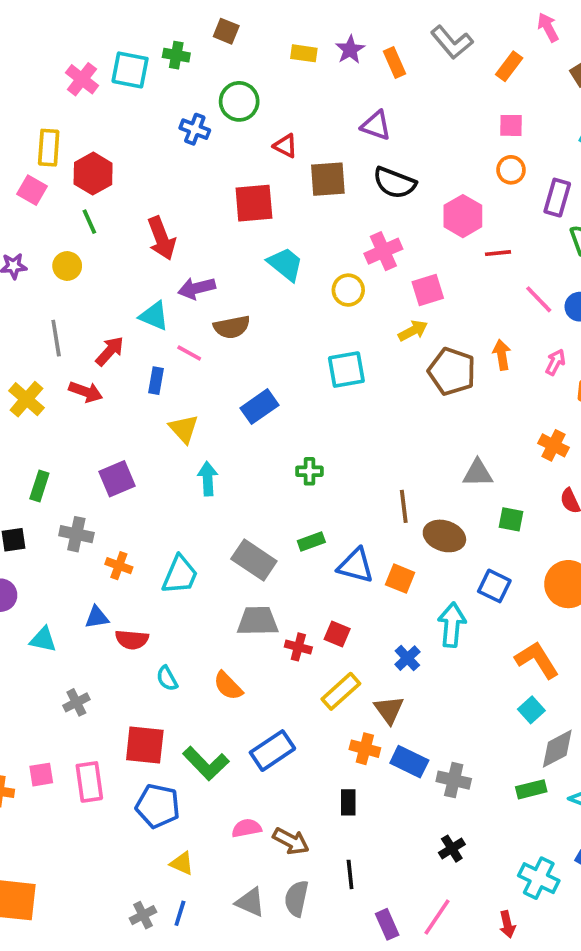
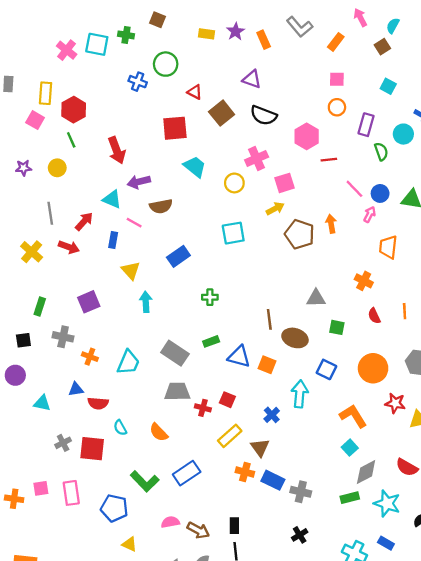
brown square: (328, 179) -> (222, 113), turned -35
pink arrow: (555, 362) -> (370, 214), moved
red square: (145, 745) -> (92, 449), moved
black rectangle: (348, 802) -> (234, 526), moved

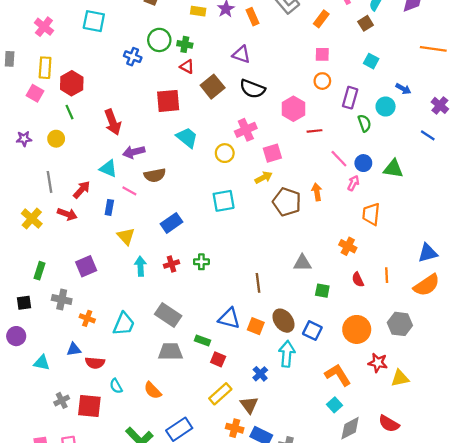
green cross: (126, 35) -> (185, 44), moved
pink cross: (67, 50) -> (44, 27), moved
brown ellipse: (295, 338) -> (283, 321), moved, turned 35
green rectangle: (211, 341) -> (203, 341), moved, turned 40
red cross: (203, 408) -> (171, 264), moved, turned -32

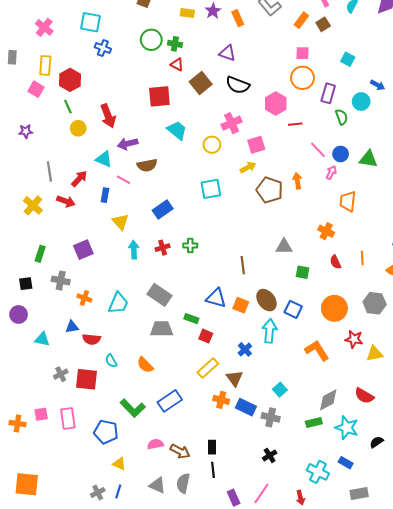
brown square: (366, 23) -> (323, 24), moved
blue cross: (133, 57) -> (103, 48), moved
orange circle: (322, 81) -> (302, 78), size x1.5
yellow circle: (56, 139) -> (78, 128), moved
cyan square: (335, 405) -> (280, 390), moved

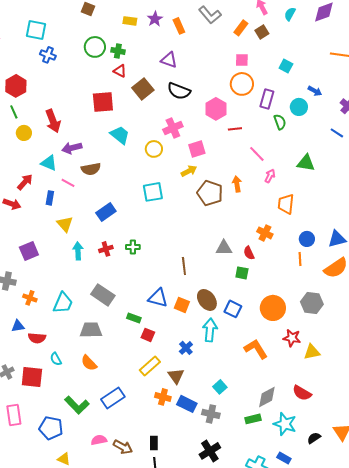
blue circle: (341, 154) -> (307, 239), moved
red semicircle: (335, 262) -> (249, 253), moved
gray trapezoid: (162, 329) -> (91, 330), moved
black cross: (270, 455) -> (210, 451), size x1.5

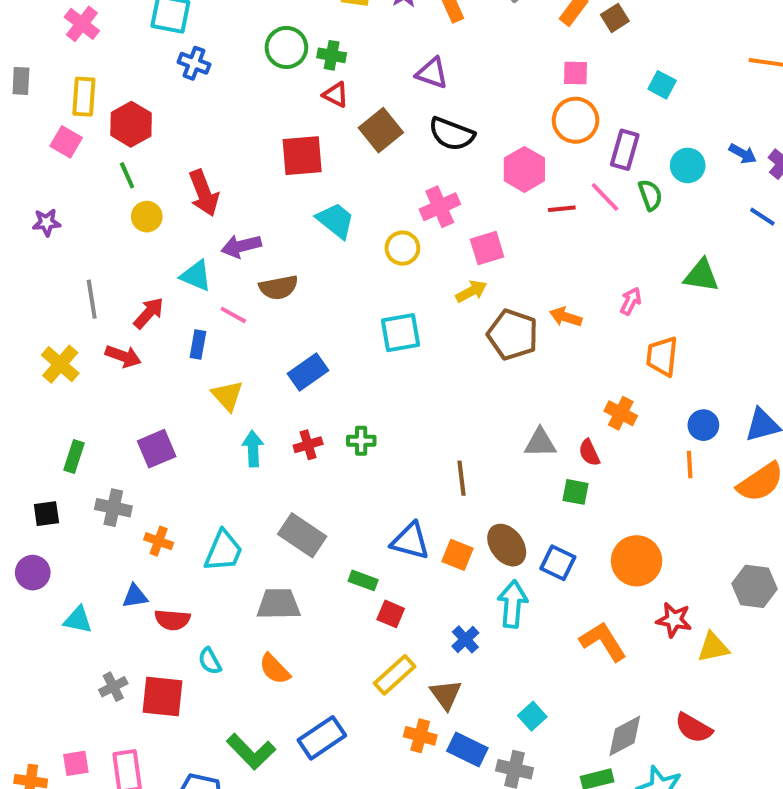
blue arrow: (315, 91) -> (743, 154), moved
pink line: (257, 154) -> (605, 197), moved
orange arrow: (237, 184) -> (566, 317), turned -63
gray hexagon: (312, 303) -> (755, 586), moved

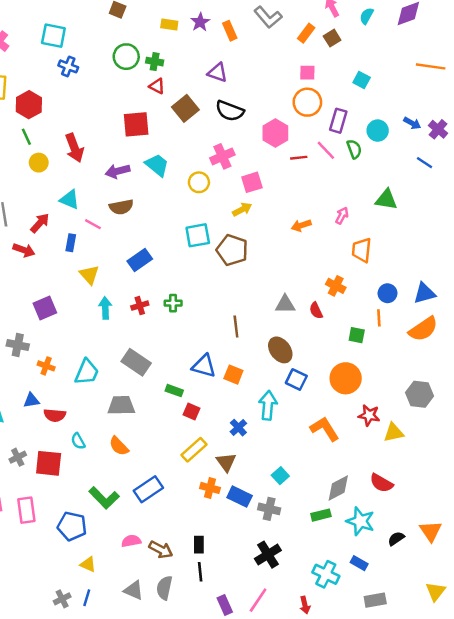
purple arrow: (241, 246) -> (118, 171), moved
orange arrow: (566, 317) -> (301, 225), turned -36
brown pentagon: (513, 335) -> (232, 250), moved
green square: (576, 492) -> (357, 335), moved
brown ellipse: (507, 545) -> (280, 350), moved

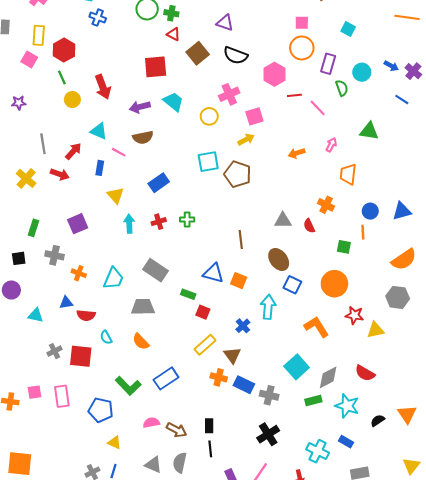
pink line: (326, 150) -> (318, 108), moved
orange semicircle: (423, 329) -> (404, 260), moved
cyan square: (280, 476) -> (297, 367), moved, size x1.6

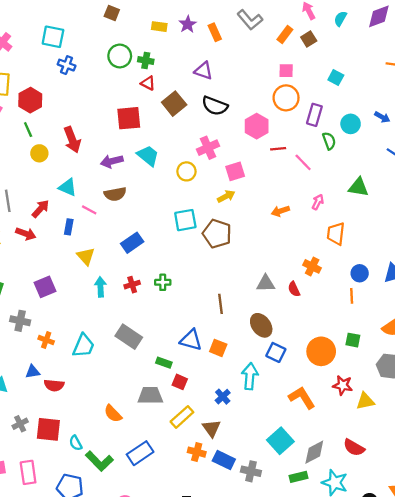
green square: (344, 247) -> (353, 340), moved
gray trapezoid: (143, 307) -> (150, 395), moved
cyan semicircle: (106, 337) -> (76, 443), moved

